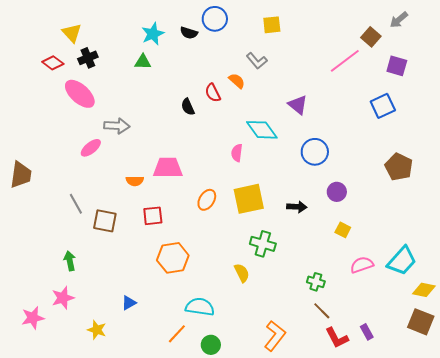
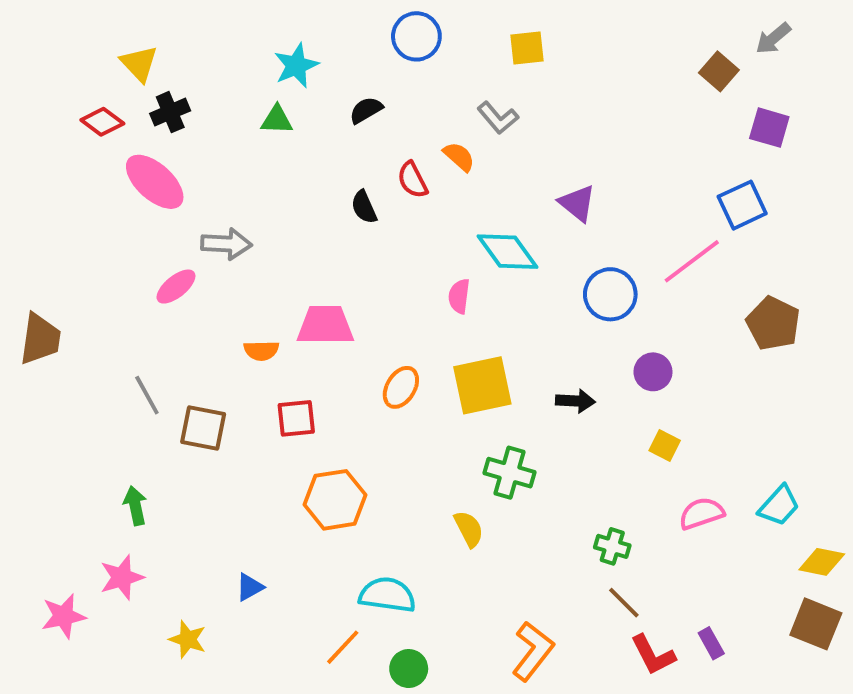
black semicircle: (189, 33) -> (366, 110), moved, turned 132
pink line: (345, 61) -> (692, 261), moved
cyan trapezoid: (402, 261) -> (779, 506), size x0.7

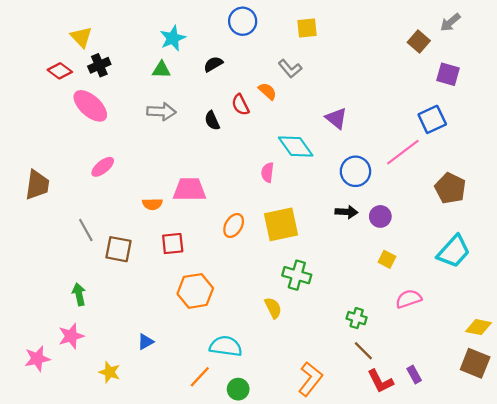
gray arrow: (226, 244) -> (161, 112), moved
brown trapezoid: (40, 339) -> (37, 185), moved
black arrow: (575, 401) -> (346, 212), moved
cyan trapezoid: (779, 506) -> (454, 251), moved, size x1.4

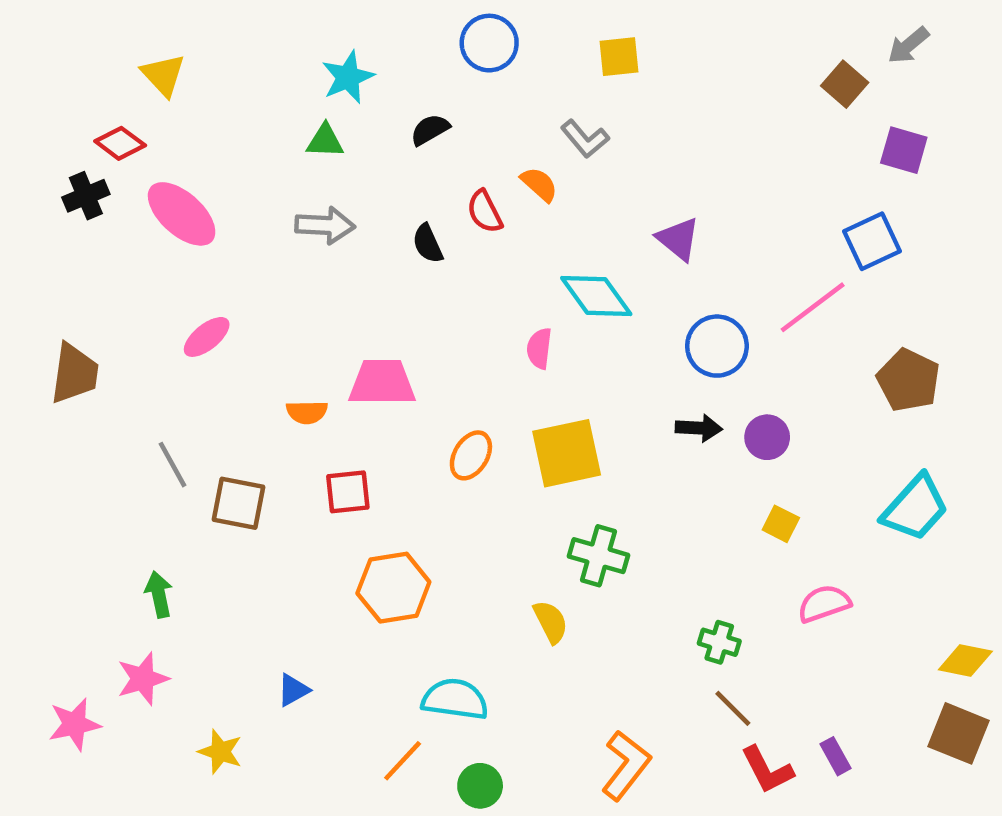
black cross: (99, 65) -> (86, 196), moved

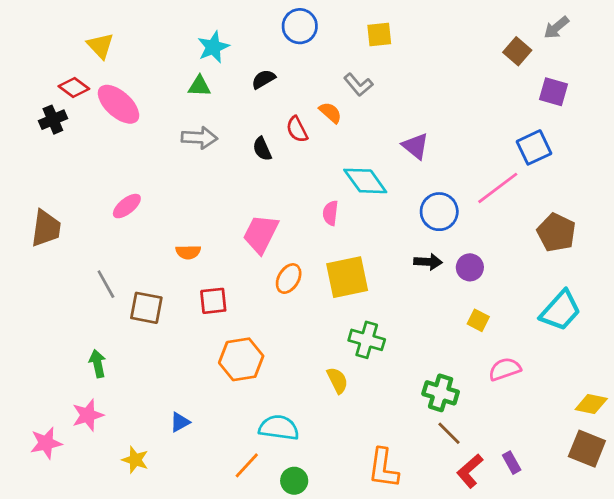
pink ellipse: (182, 214) -> (118, 104), moved
pink trapezoid: (382, 383) -> (261, 234), moved, turned -63
green cross: (719, 642) -> (441, 393), size x1.4
orange L-shape: (626, 765) -> (383, 468), turned 150
red L-shape: (767, 770) -> (470, 471), turned 76

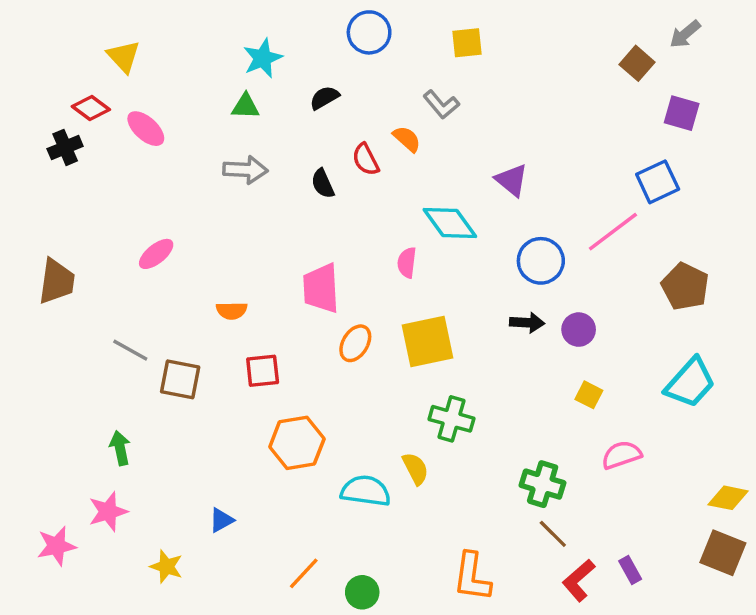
pink ellipse: (118, 104) -> (146, 129), size x0.7
pink trapezoid: (261, 234) -> (321, 288), turned -30
gray line: (106, 284) -> (130, 350), turned -32
cyan semicircle: (279, 428) -> (366, 491), moved

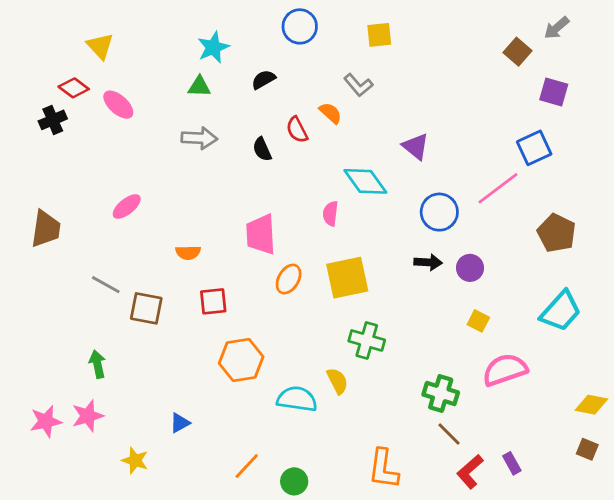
pink semicircle: (622, 455) -> (505, 370), size x1.4
pink star: (57, 546) -> (46, 421), moved
brown square: (723, 553) -> (587, 449), size x0.6

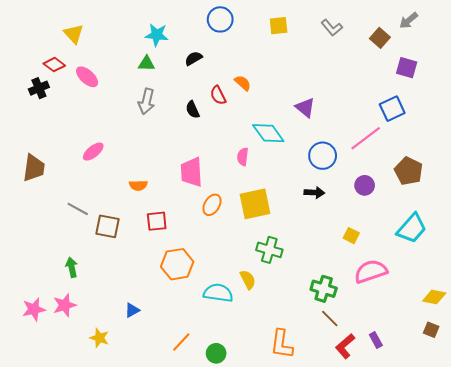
cyan star: (213, 47) -> (157, 35), turned 30
gray L-shape: (358, 85) -> (332, 28), moved
gray arrow: (199, 138) -> (146, 101), turned 100
purple circle: (470, 268) -> (365, 185), moved

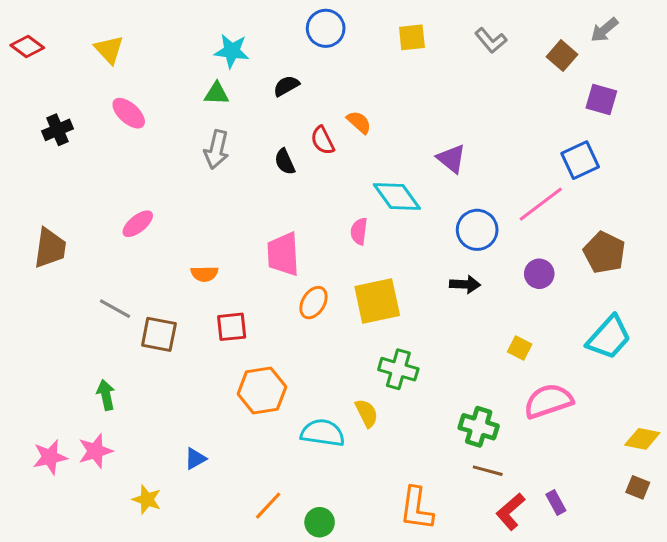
red diamond: (54, 65) -> (27, 47), moved
brown line: (330, 318) -> (488, 471), turned -30

